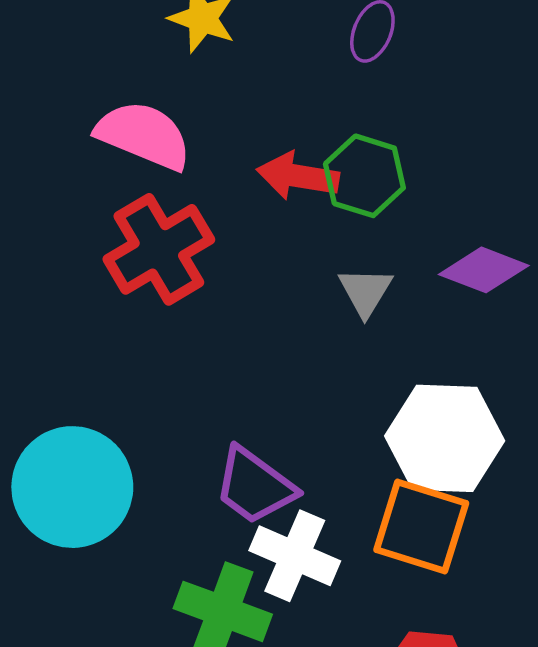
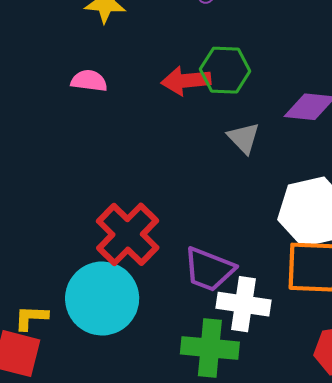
pink semicircle: (144, 135) -> (89, 81), size x0.6
red cross: (159, 249) -> (128, 234), moved

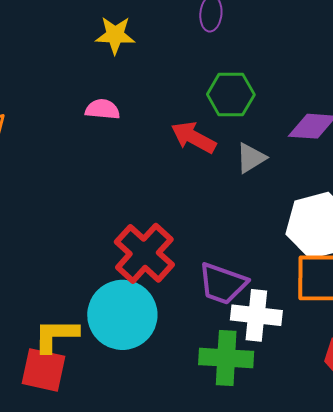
red arrow: (186, 81) -> (193, 137), moved, turned 36
gray triangle: (244, 138) -> (251, 158), turned 44
yellow L-shape: (31, 318) -> (56, 335), size x1.4

